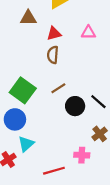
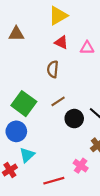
brown triangle: (28, 18) -> (16, 34), moved
red triangle: (54, 34) -> (61, 42), moved, turned 40
pink cross: (82, 155) -> (81, 166), turned 32

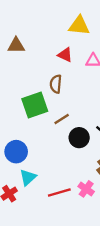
yellow triangle: (58, 16) -> (79, 26), moved, turned 36
green square: (24, 104) -> (35, 105), moved, turned 35
red line: (54, 181) -> (59, 192), moved

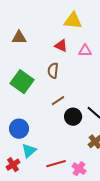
green square: (35, 105) -> (22, 82), moved, turned -35
pink cross: (86, 189) -> (79, 169), moved

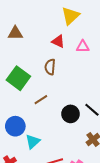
yellow triangle: (73, 21) -> (70, 16), turned -48
brown line: (58, 101) -> (41, 100), moved
cyan triangle: (29, 151) -> (33, 142), moved

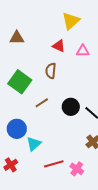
black circle: (70, 114) -> (71, 107), moved

